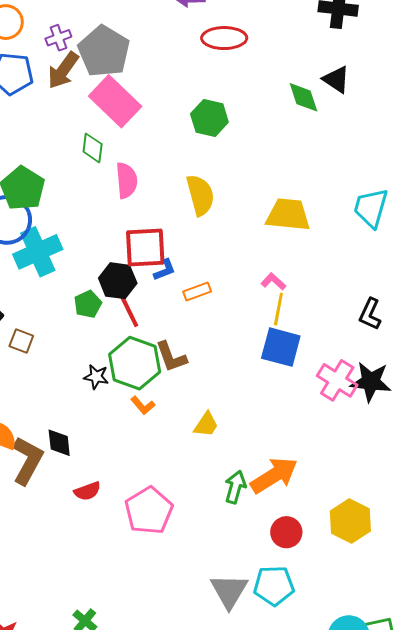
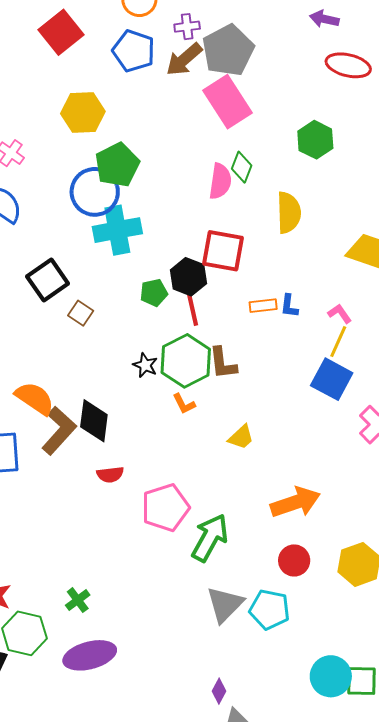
green diamond: (93, 148) -> (242, 167), moved
blue L-shape: (165, 270) -> (289, 306), moved, turned 105
black diamond: (59, 443) -> (94, 421), size x1.4
green arrow: (235, 487) -> (210, 538), moved, size x1.5

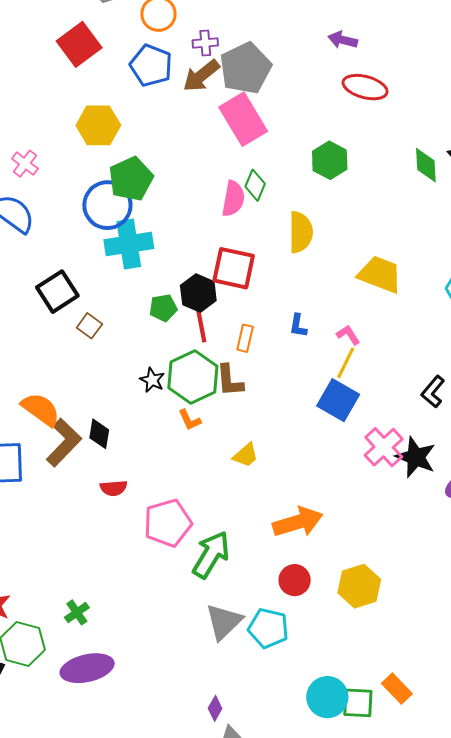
orange rectangle: (263, 306) -> (245, 338), moved, turned -72
black diamond: (94, 421) -> (99, 434), size x0.7

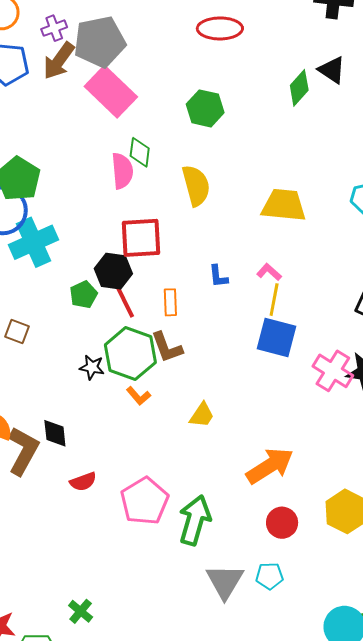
gray pentagon: (245, 68) -> (100, 42), turned 30
green diamond: (426, 165) -> (299, 88), turned 60
cyan pentagon: (268, 628) -> (270, 576), size x0.7

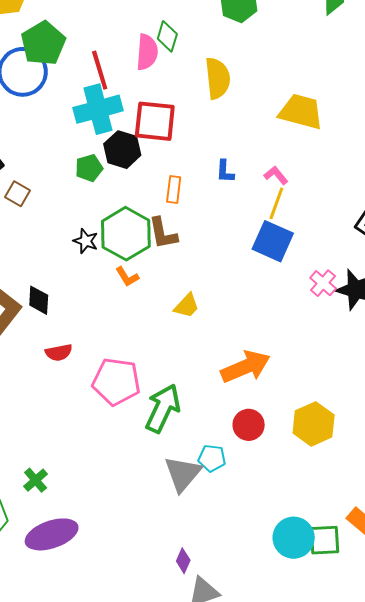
cyan cross: (33, 242) -> (98, 109), moved
red line: (123, 299) -> (100, 70), moved
pink cross: (333, 371) -> (323, 283), size x0.7
pink pentagon: (145, 501) -> (116, 382), turned 30
cyan pentagon: (270, 576) -> (212, 458), moved

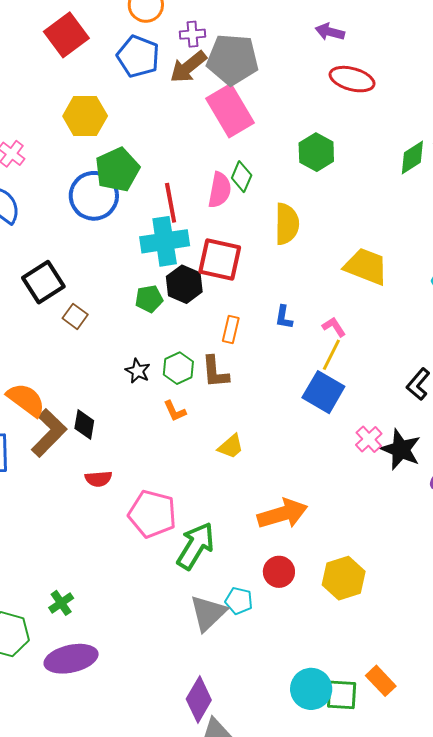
green hexagon: (126, 234) -> (178, 368), size x0.6
purple diamond: (183, 561) -> (199, 700), size x1.8

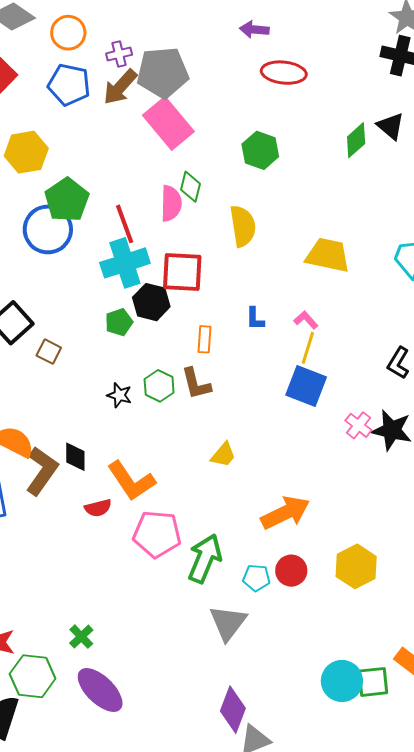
orange L-shape: (175, 411) -> (131, 481), moved, size x2.0
cyan pentagon: (239, 601) -> (256, 578), moved
purple ellipse: (71, 659) -> (100, 690), turned 66

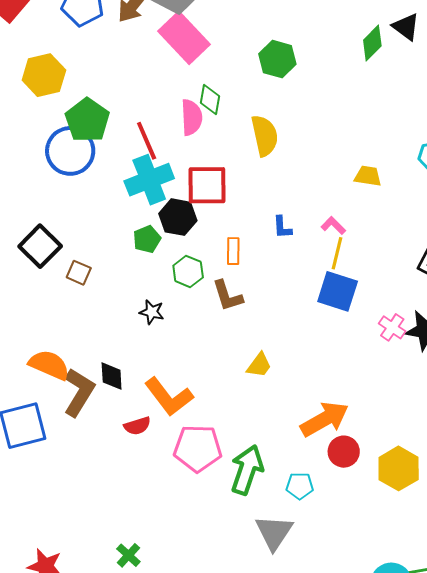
yellow trapezoid: (328, 255) -> (368, 176), moved, size x0.6
green hexagon: (159, 386) -> (188, 271), moved
red circle: (291, 571) -> (344, 452), moved

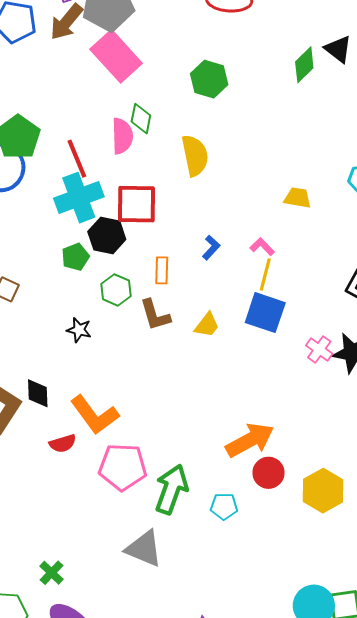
blue L-shape: (282, 227) -> (211, 248), turned -135
yellow trapezoid: (259, 365) -> (207, 325), moved
gray triangle: (274, 532) -> (144, 549), moved, turned -42

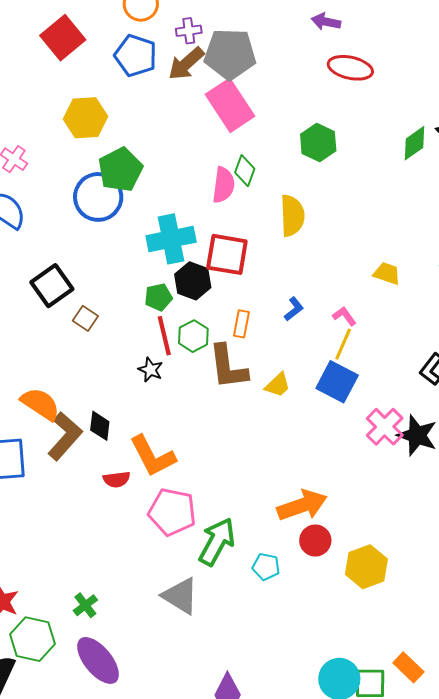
red line: (77, 159) -> (164, 336), moved
brown L-shape: (155, 315) -> (228, 367), size x1.4
pink cross: (319, 350) -> (385, 427), size x1.4

